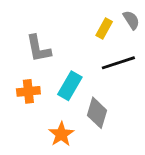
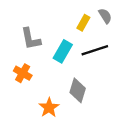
cyan rectangle: (70, 86) -> (63, 51), moved
orange cross: (28, 91) -> (23, 73), turned 36

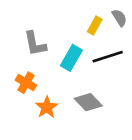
gray diamond: (78, 90) -> (88, 102), turned -60
orange star: (49, 108) -> (47, 107), moved

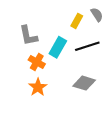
orange cross: (26, 83) -> (37, 62), moved
gray diamond: (88, 102) -> (84, 83), moved, turned -30

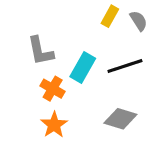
yellow rectangle: (77, 21) -> (110, 16), moved

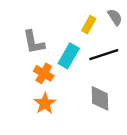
yellow rectangle: (110, 16) -> (89, 25), moved
gray diamond: (120, 119) -> (100, 98), turned 72

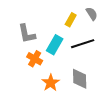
orange star: (45, 103) -> (51, 83), moved

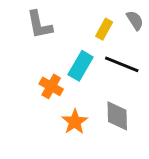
gray L-shape: (27, 34) -> (39, 25), moved
black line: (83, 44) -> (122, 64), turned 40

